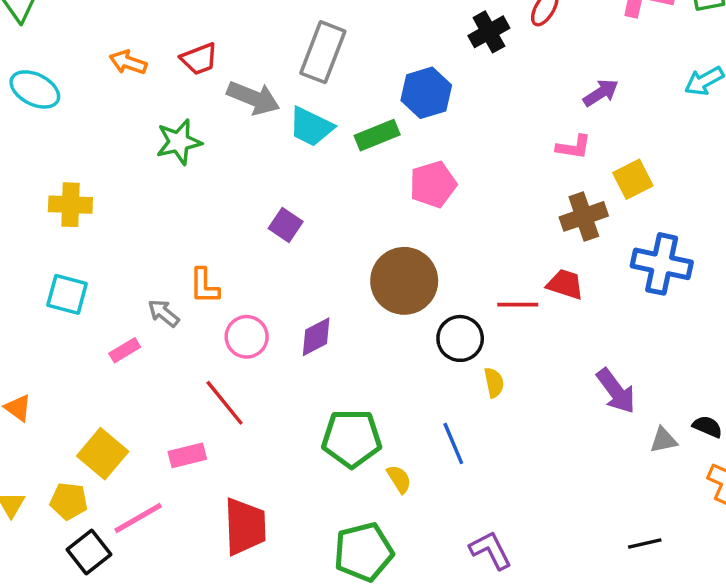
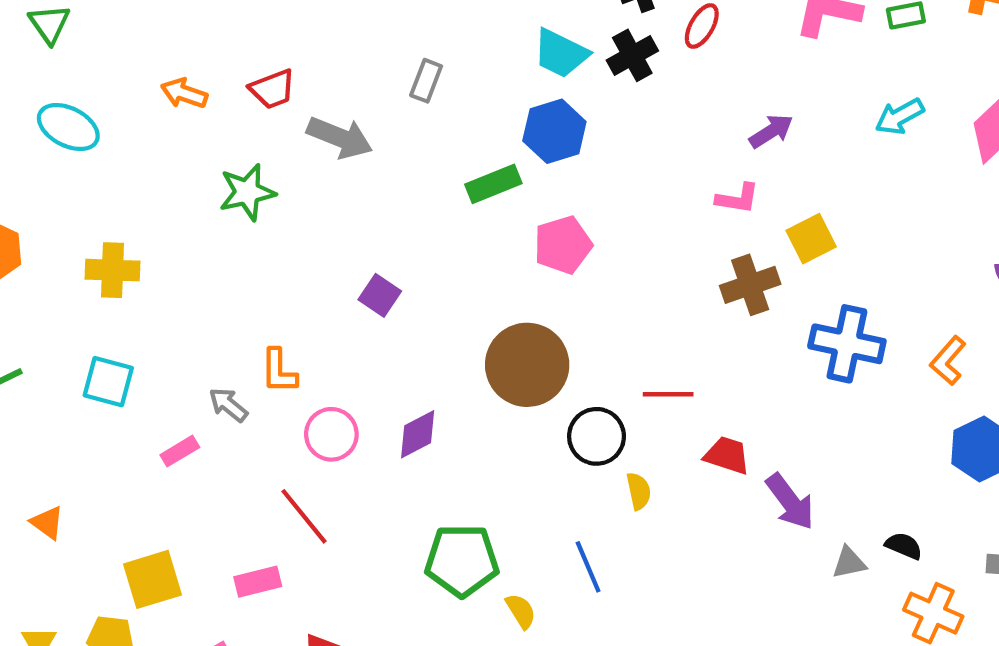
gray rectangle: (323, 52) -> (426, 81), size x0.6
cyan trapezoid: (311, 127) -> (561, 53), moved
red trapezoid: (565, 284) -> (727, 455), moved
yellow square: (103, 454) -> (152, 579), turned 33

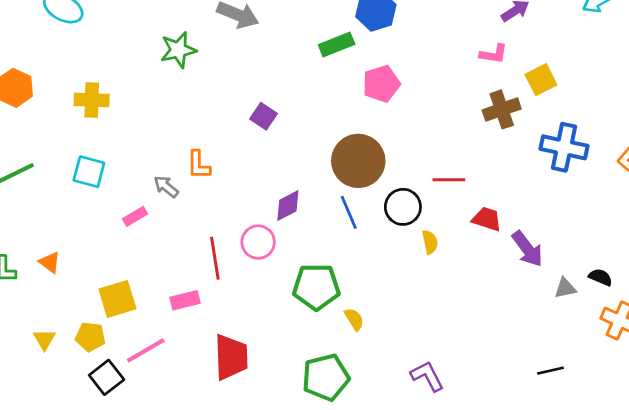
pink circle: (331, 434) -> (258, 242), moved
red line: (304, 516) -> (215, 258), turned 30
blue line: (588, 567) -> (349, 212), moved

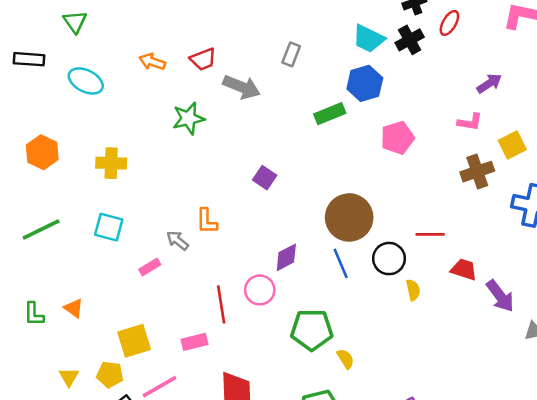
pink pentagon: (381, 84) -> (397, 138), moved

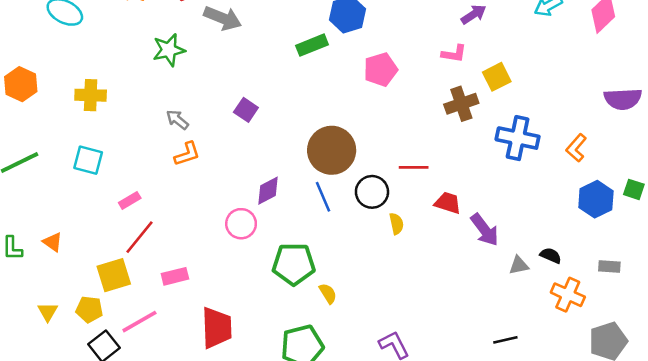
orange L-shape: (207, 221) -> (187, 154), turned -108
gray arrow: (178, 240) -> (177, 120), moved
red line: (221, 304) -> (139, 237), moved, turned 48

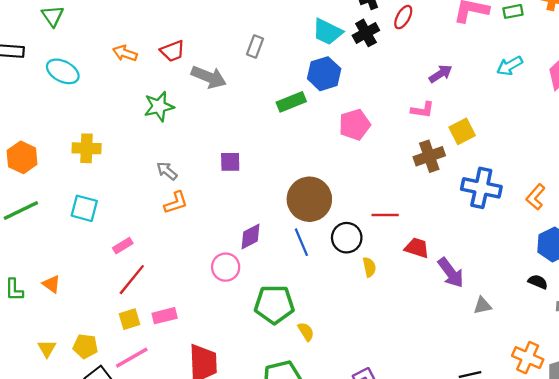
orange hexagon: (21, 84) -> (22, 157), moved
purple square: (246, 110) -> (230, 162), turned -35
black semicircle: (551, 256) -> (538, 282), moved
yellow square: (114, 275) -> (130, 319), moved, size x0.7
orange cross: (568, 295) -> (528, 358), moved

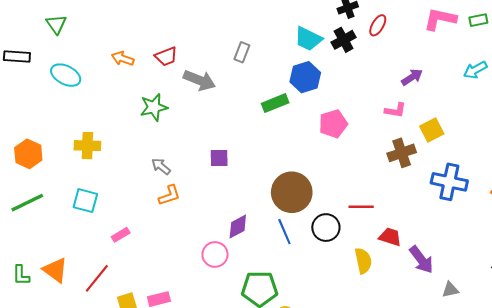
yellow semicircle: (369, 267) -> (363, 261), moved, size x1.4
red line: (132, 280) -> (97, 278), moved
orange triangle: (51, 284) -> (55, 270), size x1.5

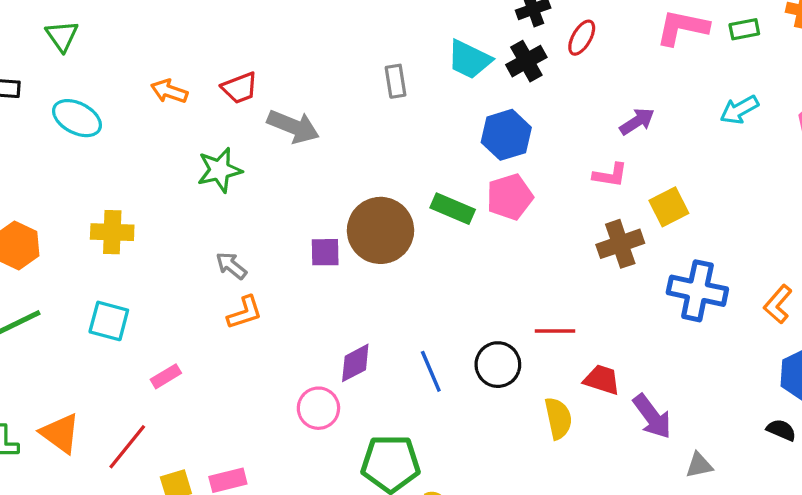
gray rectangle: (242, 52) -> (396, 81), moved, turned -30
blue hexagon: (305, 77) -> (506, 135), moved
green rectangle: (275, 103) -> (453, 209), moved, turned 45
brown circle: (292, 192) -> (380, 230), moved

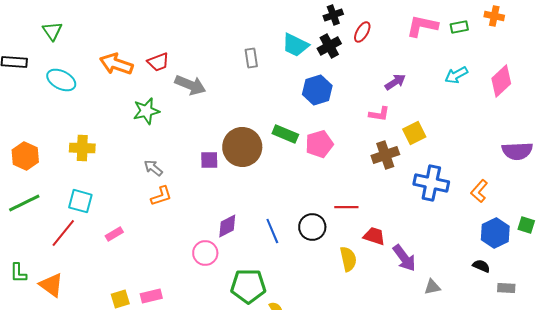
orange arrow: (169, 91) -> (116, 64), size x1.5
pink pentagon: (510, 197) -> (319, 144), moved
orange triangle: (60, 433) -> (51, 285), moved
red line: (127, 447) -> (63, 233), moved

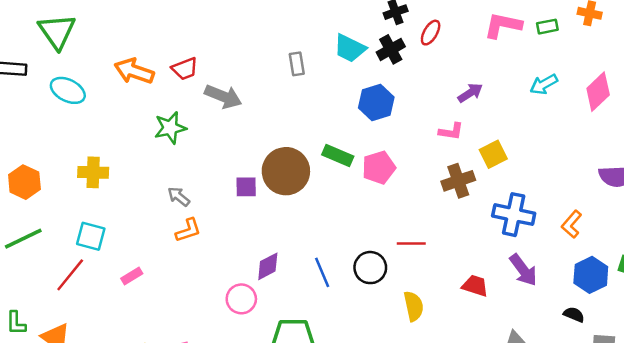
green triangle: (52, 31) -> (57, 31), size x1.6
red trapezoid: (374, 236) -> (475, 286), moved
purple arrow: (404, 258) -> (523, 270), moved

